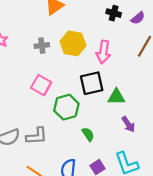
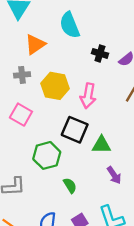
gray cross: (42, 46) -> (22, 75), moved
black square: (92, 83) -> (75, 130), turned 35
pink square: (41, 85) -> (21, 115), moved

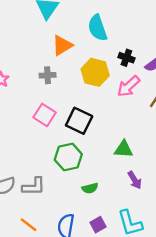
yellow hexagon: (55, 86) -> (95, 72), moved
pink arrow: (88, 96) -> (128, 86), moved, turned 35
black square: (75, 130) -> (79, 121), moved
green semicircle: (70, 186) -> (90, 188), turned 105

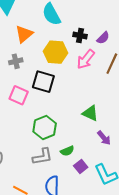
black square: (79, 121) -> (43, 82), moved
green triangle: (124, 149) -> (90, 113), turned 30
gray L-shape: (34, 186) -> (42, 157), moved
purple square: (98, 225) -> (81, 167), moved

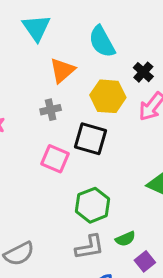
black cross: (80, 36) -> (143, 72), turned 32

